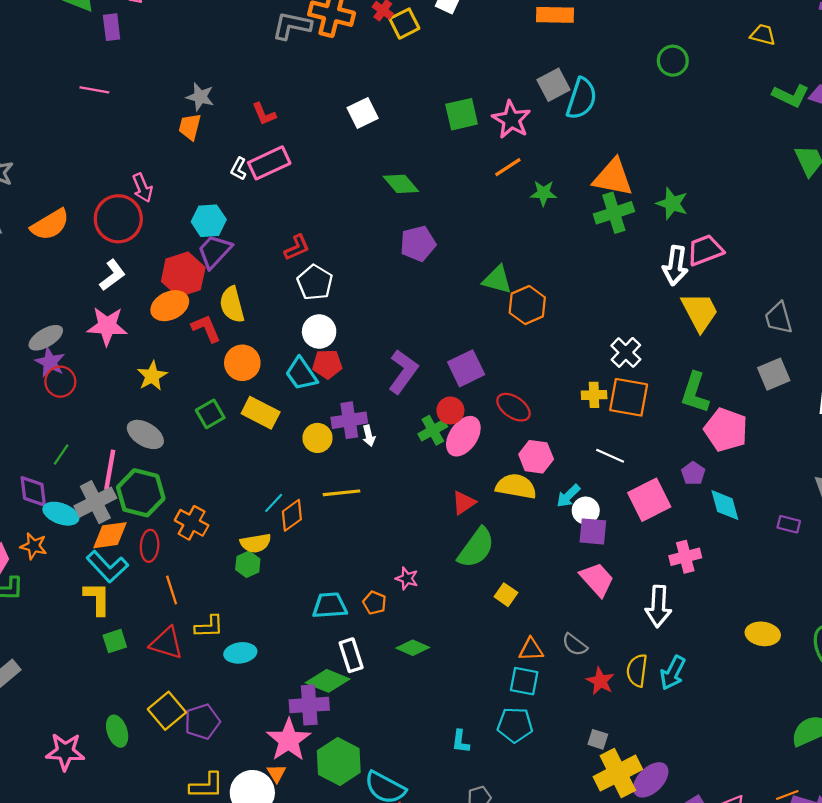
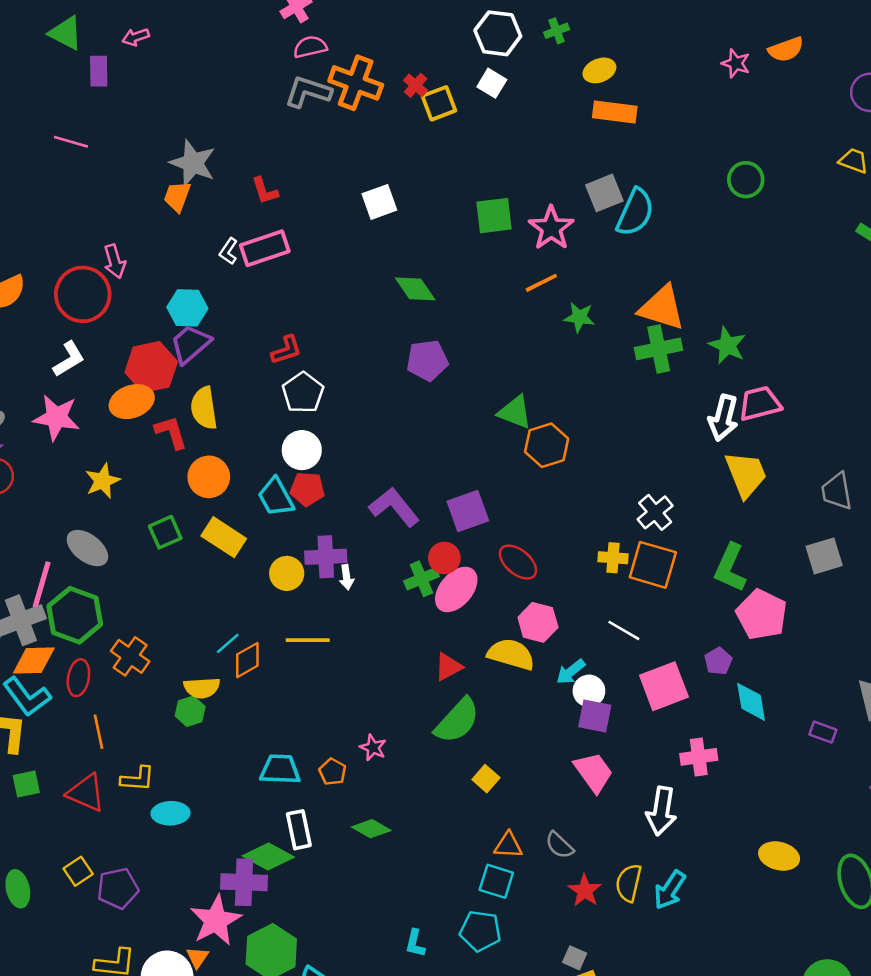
gray star: (200, 97) -> (193, 163), size x1.4
purple L-shape: (403, 372) -> (394, 507), turned -81
yellow square: (167, 711) -> (78, 871), size x0.7

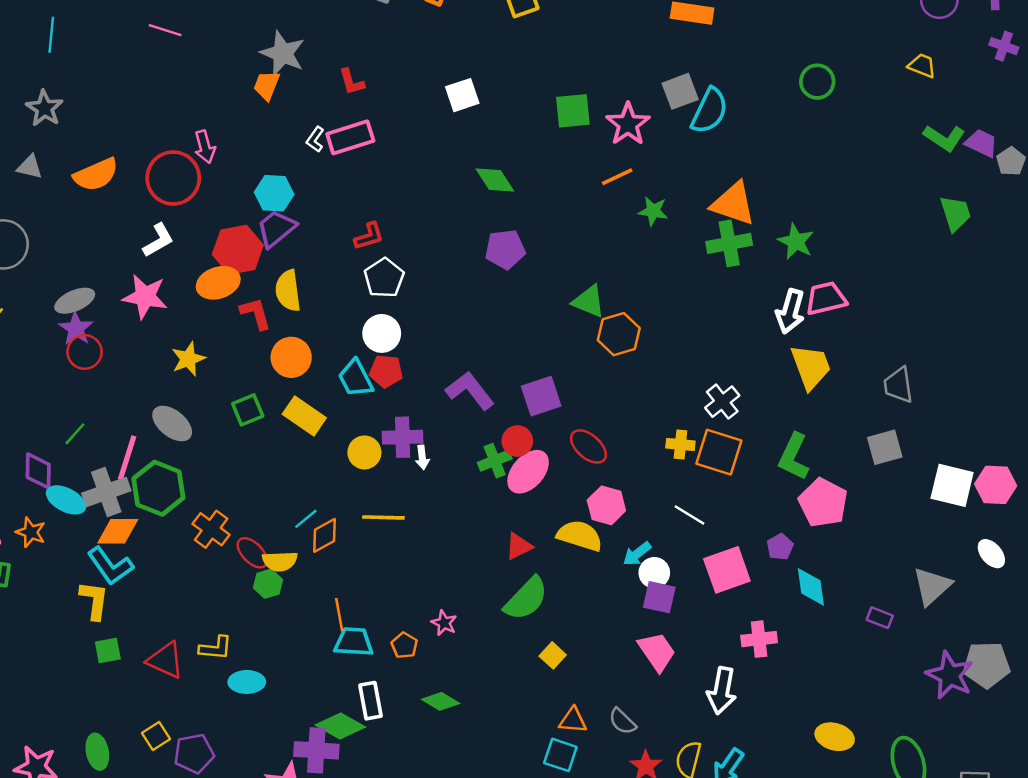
red ellipse: (78, 678) -> (252, 553), moved, turned -56
orange line: (99, 732) -> (339, 615), moved

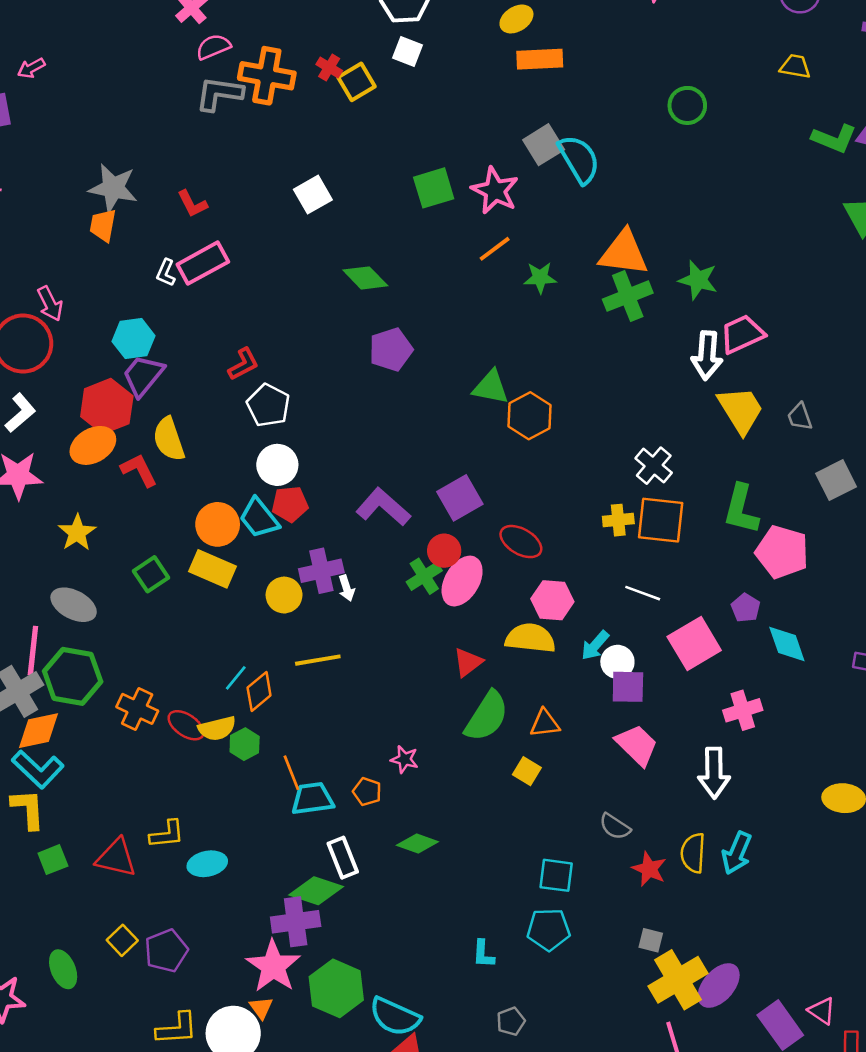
cyan semicircle: (710, 111) -> (579, 159), turned -45
orange circle: (291, 357) -> (218, 524), moved
gray trapezoid: (898, 385) -> (800, 417), moved, size x0.7
green hexagon: (268, 584) -> (245, 744), moved
orange triangle: (573, 720) -> (545, 723), moved

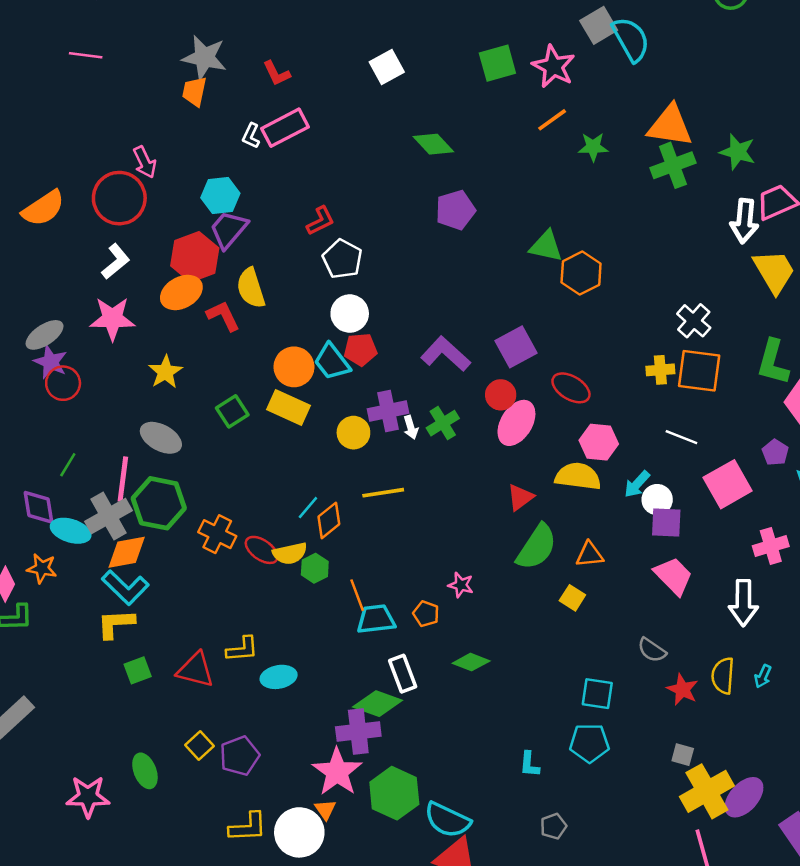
green cross: (424, 576) -> (443, 423), moved
yellow L-shape: (28, 809) -> (116, 624), turned -90
cyan arrow: (737, 853) -> (763, 676), size x0.6

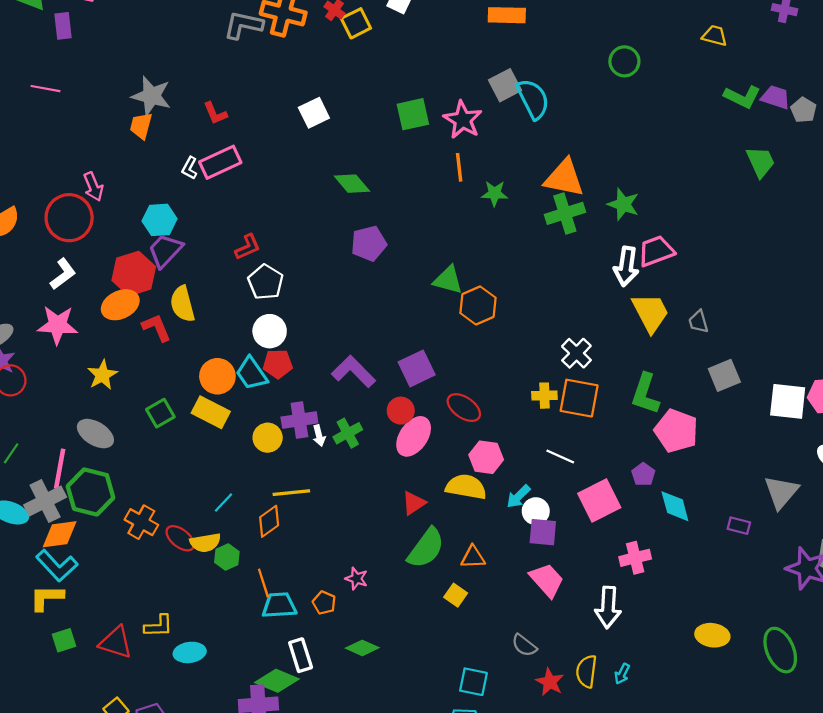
orange line: (552, 120) -> (459, 167), turned -64
orange diamond: (329, 520) -> (269, 521), moved

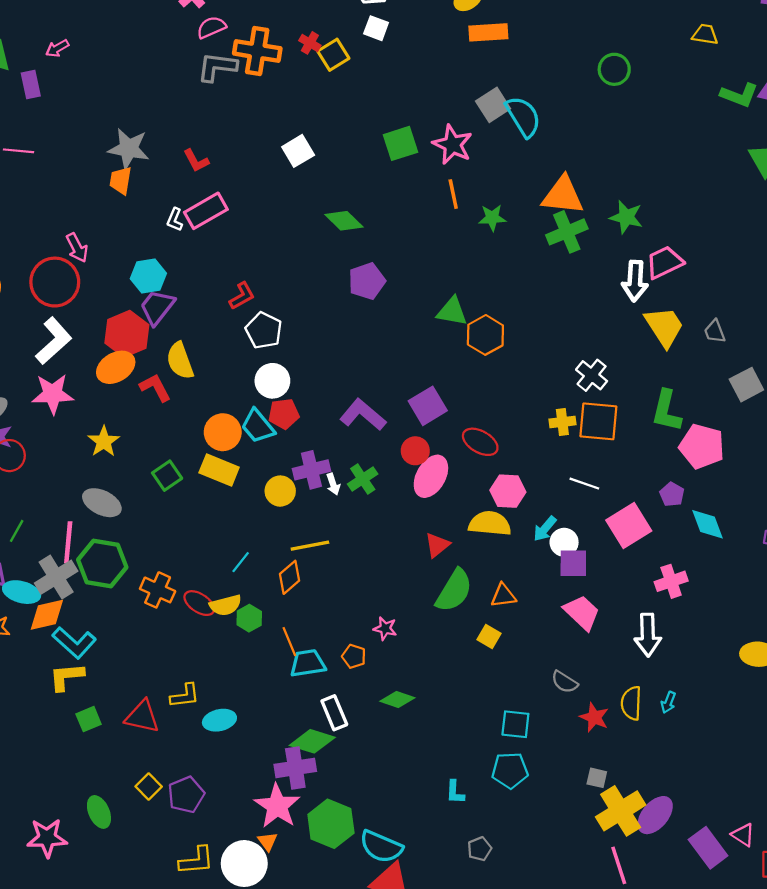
white L-shape: (63, 274) -> (54, 341), size x1.4
orange diamond: (60, 534) -> (47, 615), moved

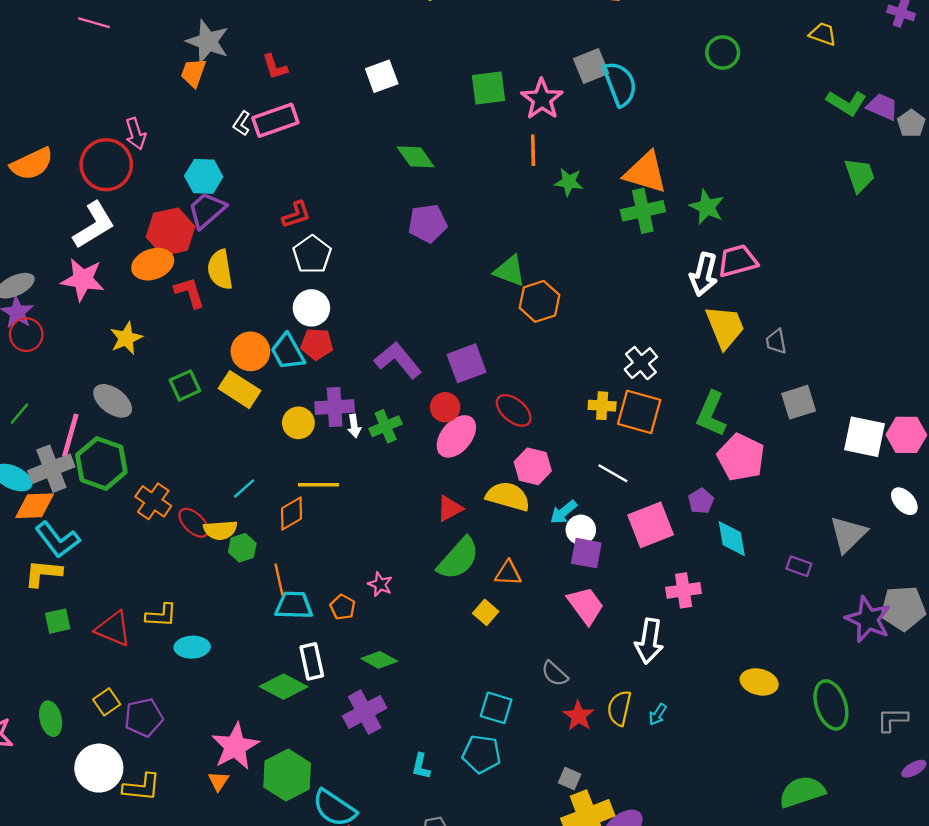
purple cross: (295, 768) -> (365, 712), moved, turned -30
white circle: (244, 864) -> (99, 768), moved

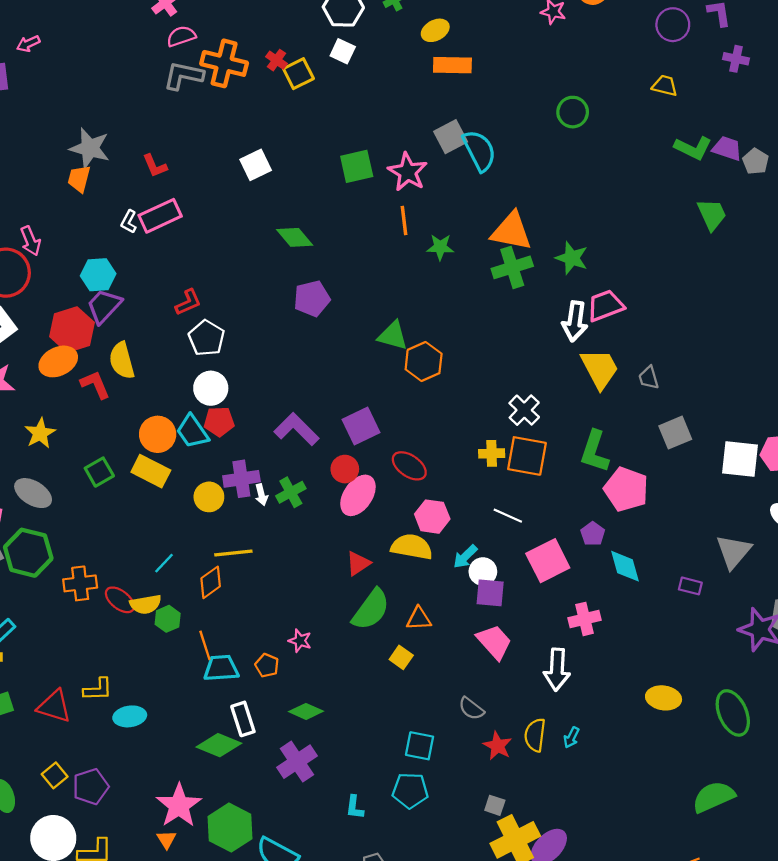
orange cross: (153, 501) -> (80, 583), turned -36

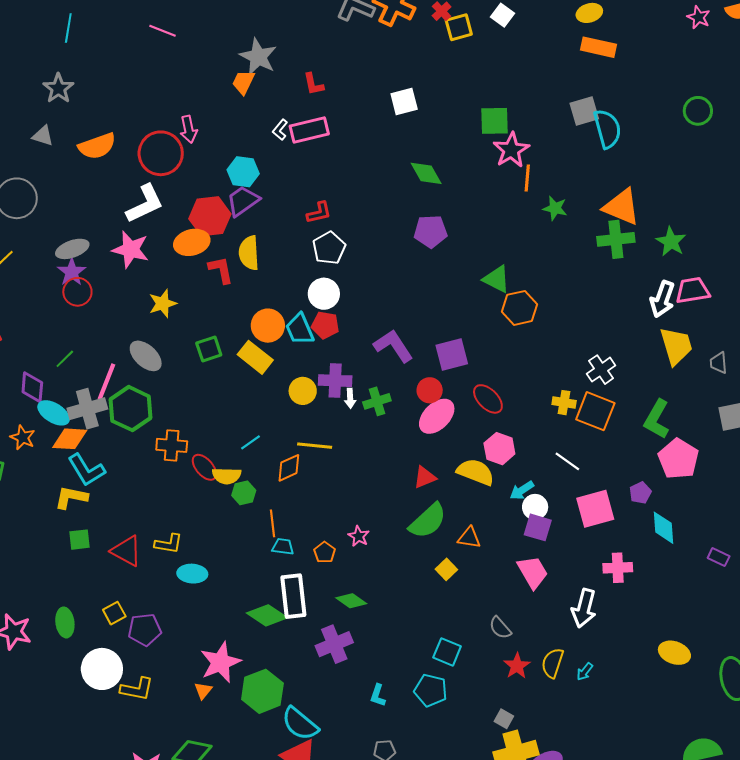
pink star: (408, 172) -> (511, 150), moved
cyan trapezoid: (221, 668) -> (283, 547), size x0.7
white rectangle: (243, 719) -> (293, 596), size x1.4

